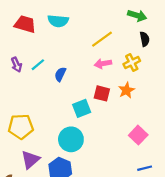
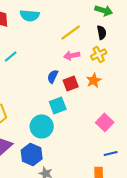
black semicircle: (145, 39) -> (102, 32), moved
blue semicircle: (60, 74) -> (53, 76), moved
red square: (102, 93) -> (71, 83), turned -35
cyan square: (82, 108) -> (58, 105), moved

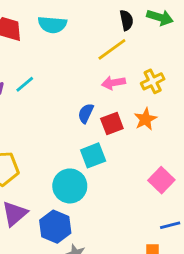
black semicircle: (102, 32) -> (126, 20), moved

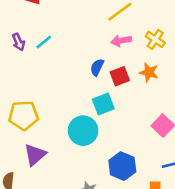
yellow cross: (153, 81) -> (155, 39), turned -30
orange star: (145, 119) -> (149, 72), turned -30
blue hexagon: (55, 227) -> (122, 166), moved

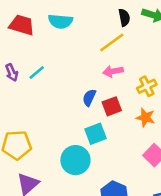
yellow cross: (155, 39) -> (147, 86), moved, turned 30
orange star: (149, 72) -> (146, 118), moved

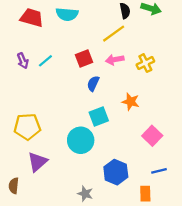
yellow cross: (147, 86) -> (145, 63), moved
red square: (112, 106) -> (84, 58), moved
orange star: (146, 118) -> (131, 102), moved

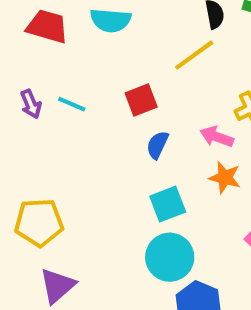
pink arrow: (115, 60) -> (217, 137), moved, turned 30
cyan line: (45, 61) -> (72, 104), turned 63
cyan circle: (81, 140) -> (170, 257), moved

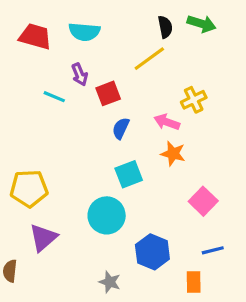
purple arrow: (31, 104) -> (80, 74), moved
cyan circle: (170, 257) -> (107, 215), moved

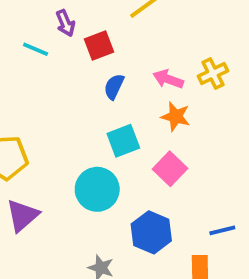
yellow cross: (194, 100) -> (213, 74), moved
pink square: (203, 201) -> (170, 169), moved

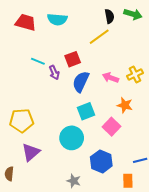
purple arrow: (65, 23) -> (54, 72), moved
blue semicircle: (114, 87) -> (81, 82), size x1.5
orange star: (176, 116) -> (125, 105), moved

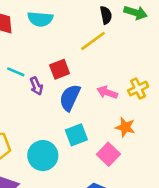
cyan circle: (72, 138) -> (43, 156), moved

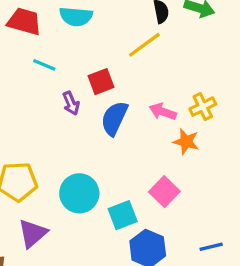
cyan line: (16, 72) -> (44, 65), moved
orange star: (125, 127) -> (186, 142), moved
cyan square: (76, 135) -> (123, 215), moved

